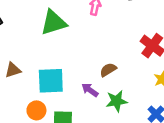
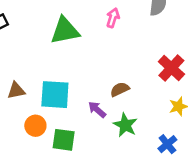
brown triangle: (13, 70) -> (16, 91), moved
green star: (117, 101) -> (125, 125), turned 30

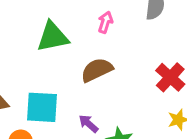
brown semicircle: (120, 89) -> (97, 70), moved, size x1.5

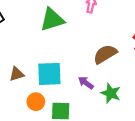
brown semicircle: (97, 70) -> (105, 54), moved

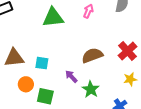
brown triangle: (17, 74) -> (14, 58), size x1.5
cyan square: (49, 74) -> (42, 63), size x0.6

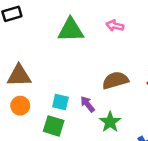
pink arrow: (88, 11) -> (115, 26), turned -104
cyan square: (42, 63) -> (60, 102), moved
orange circle: (26, 84) -> (20, 106), moved

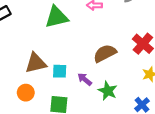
brown triangle: (19, 76) -> (36, 63), moved
cyan square: (60, 102) -> (60, 71), moved

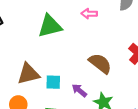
brown semicircle: (105, 53) -> (100, 63), turned 65

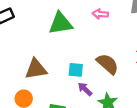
cyan square: (53, 82) -> (76, 70), moved

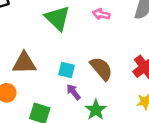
green triangle: (61, 23) -> (57, 18), turned 45

